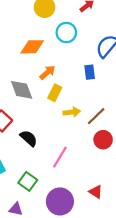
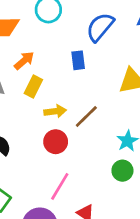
red circle: (103, 140) -> (56, 142), moved
pink line: (60, 157) -> (60, 186), moved

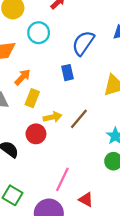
red circle: (56, 142) -> (36, 134), moved

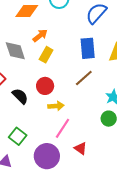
blue rectangle: (67, 73) -> (88, 48), moved, size x1.5
yellow arrow: (52, 117) -> (56, 106), moved

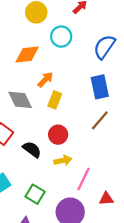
yellow arrow: (56, 106) -> (63, 160), moved
red triangle: (81, 148) -> (106, 199), turned -32

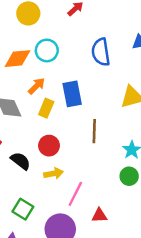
cyan circle: (61, 37) -> (47, 50), moved
blue semicircle: (104, 47) -> (101, 52), turned -45
blue rectangle: (100, 87) -> (72, 94), moved
brown line: (100, 120) -> (94, 131), turned -40

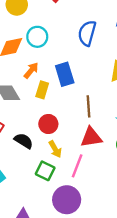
blue semicircle: (101, 52) -> (87, 33), turned 30
yellow arrow: (54, 173) -> (55, 149), turned 77
green square: (23, 209) -> (45, 171), moved
red triangle: (99, 216) -> (91, 137), moved, size x1.5

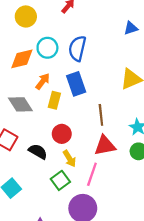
blue semicircle: (87, 33) -> (77, 48), moved
green square: (45, 171) -> (60, 180), turned 30

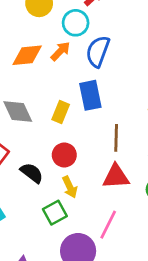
cyan circle: (47, 48) -> (76, 23), moved
orange arrow: (43, 81) -> (61, 51), moved
pink line: (92, 174) -> (108, 225), moved

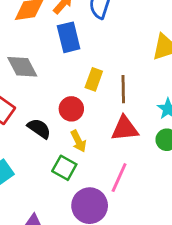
blue rectangle: (90, 95) -> (69, 37), moved
yellow rectangle: (61, 112) -> (94, 79), moved
green square: (55, 213) -> (64, 168), turned -30

